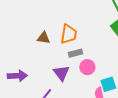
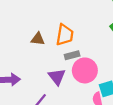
pink circle: (87, 67) -> (85, 70), size x1.5

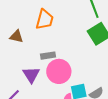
orange trapezoid: (65, 35) -> (45, 20), moved

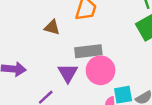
gray rectangle: (48, 56) -> (88, 51), size x1.5

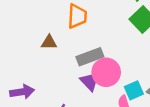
purple triangle: (68, 73) -> (90, 81), moved

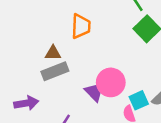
gray rectangle: (90, 57) -> (55, 71), moved

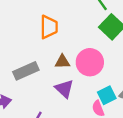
brown triangle: (53, 53) -> (62, 62), moved
pink circle: (111, 82) -> (90, 62), moved

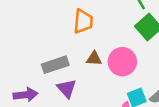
purple triangle: (64, 89) -> (67, 88), moved

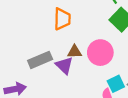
purple triangle: (67, 88) -> (64, 65), moved

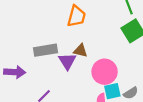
pink circle: (100, 53) -> (105, 72), moved

